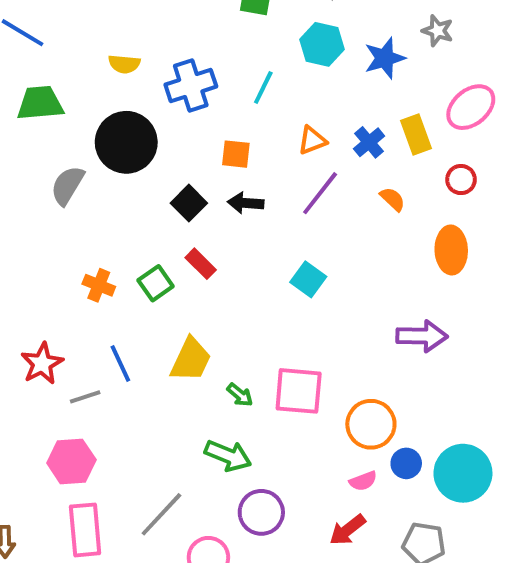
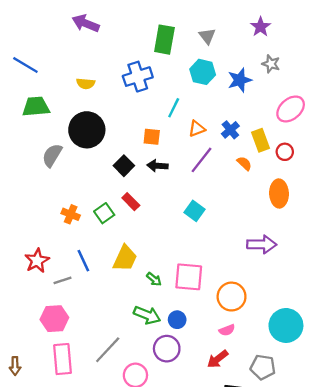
blue cross: (191, 86) -> (138, 77), moved
cyan line: (263, 88) -> (174, 108), moved
yellow rectangle: (416, 134) -> (260, 140), moved
blue circle: (406, 463) -> (177, 320), moved

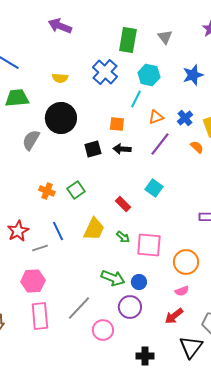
cyan hexagon: (203, 72) -> (149, 75), moved
blue cross: (138, 77) -> (105, 72), turned -30
black square: (124, 166) -> (93, 149), turned 30
red rectangle: (131, 202) -> (123, 204), moved
green arrow: (154, 279) -> (123, 237), moved

